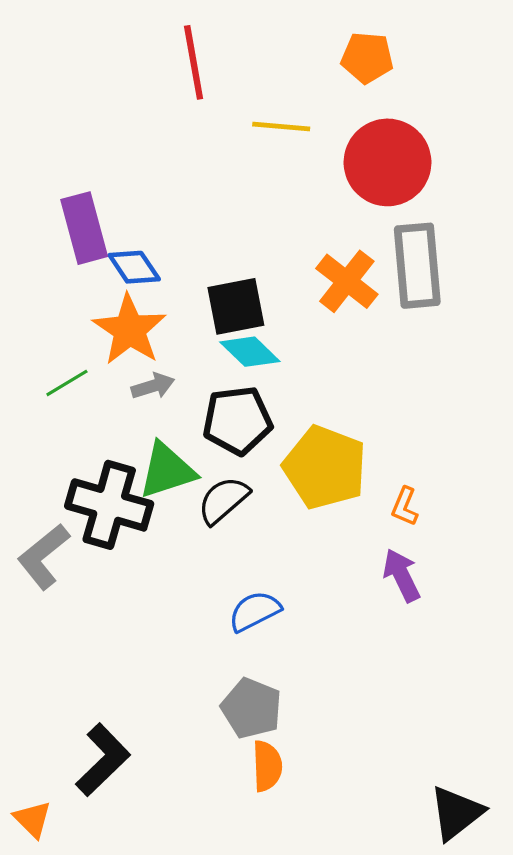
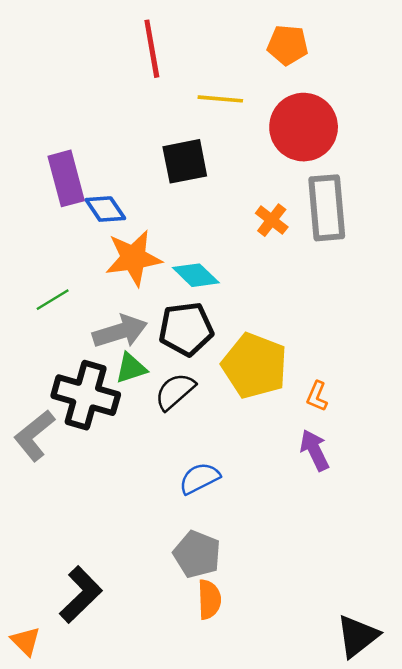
orange cross: (347, 281) -> (272, 220), size x0.7
black square: (236, 306) -> (185, 161), moved
orange star: (129, 330) -> (133, 258), moved, turned 30
gray arrow: (153, 386) -> (120, 331), moved, size x1.6
green triangle: (167, 471) -> (131, 368), size x0.7

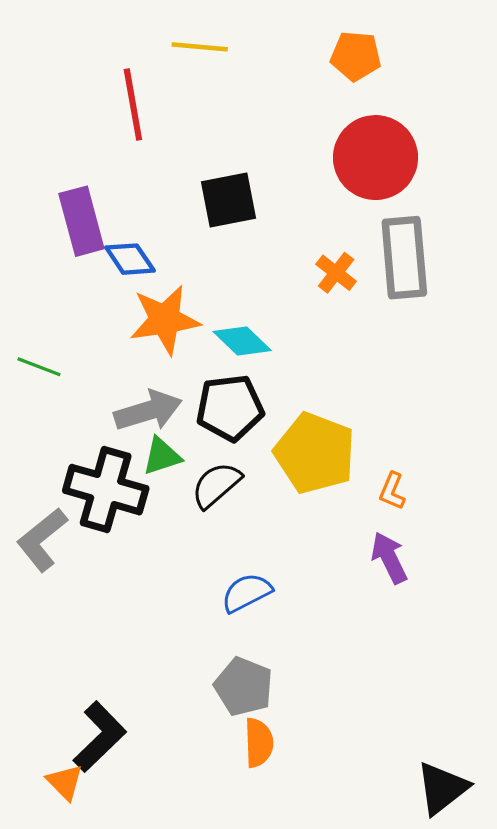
red line: (152, 49) -> (133, 104), moved
yellow line: (220, 99) -> (200, 47), moved
green line: (53, 300) -> (39, 367), moved, turned 52
orange triangle: (26, 641) -> (65, 782), moved

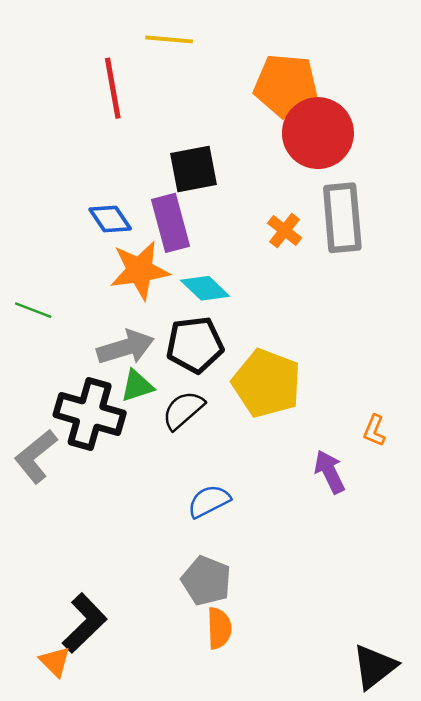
orange pentagon: (356, 56) -> (286, 86), moved, size x1.5
purple rectangle: (81, 221) -> (170, 223), moved
orange L-shape: (392, 491) -> (374, 431), moved

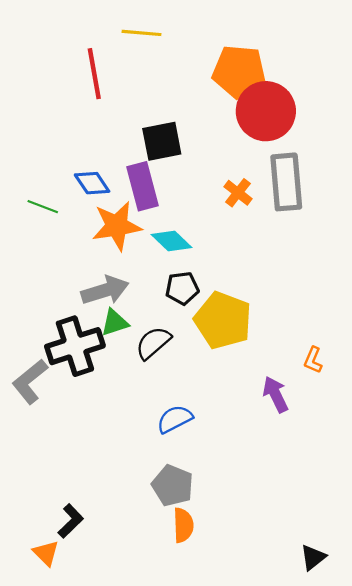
green line: (33, 310) -> (43, 207), moved
black pentagon: (195, 345) -> (182, 288), moved, size x0.7
black cross: (90, 414) -> (75, 346), turned -34
black L-shape: (85, 623) -> (71, 521), size x0.7
black triangle: (374, 667) -> (313, 557), size x0.7

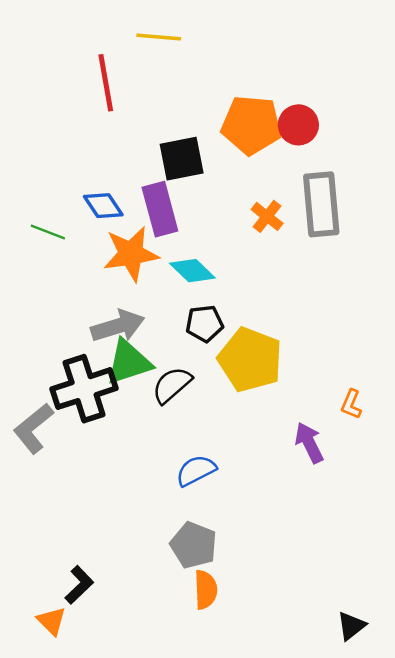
orange pentagon: (239, 72) -> (251, 125), moved
red circle: (266, 111) -> (298, 125), size x0.6
green triangle: (115, 322) -> (129, 362), size x1.5

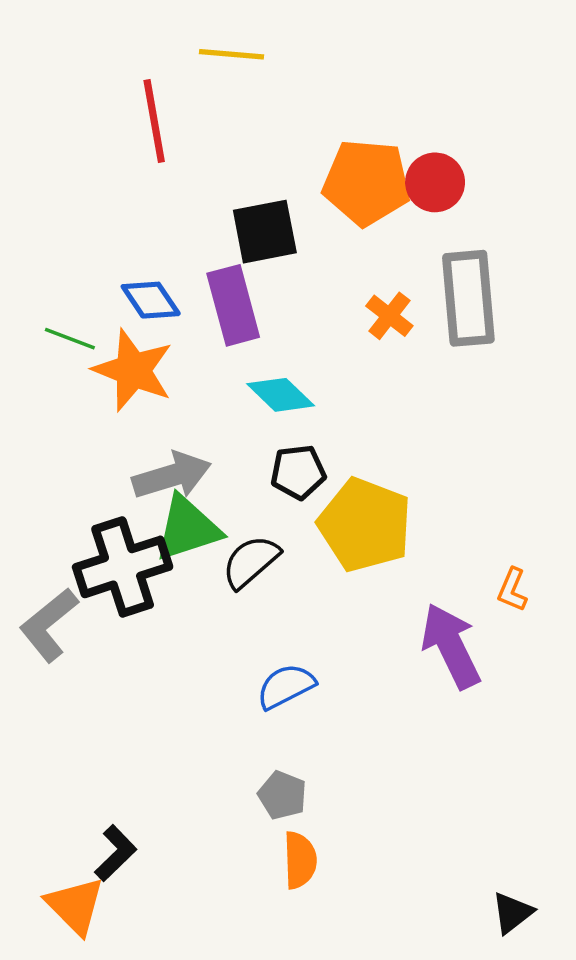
orange star: (131, 254) -> (133, 370), moved, turned 30
purple arrow: (309, 443) -> (451, 646), size x1.4
gray pentagon: (194, 545) -> (282, 795), size x0.7
orange triangle: (52, 621) -> (75, 906), size x1.4

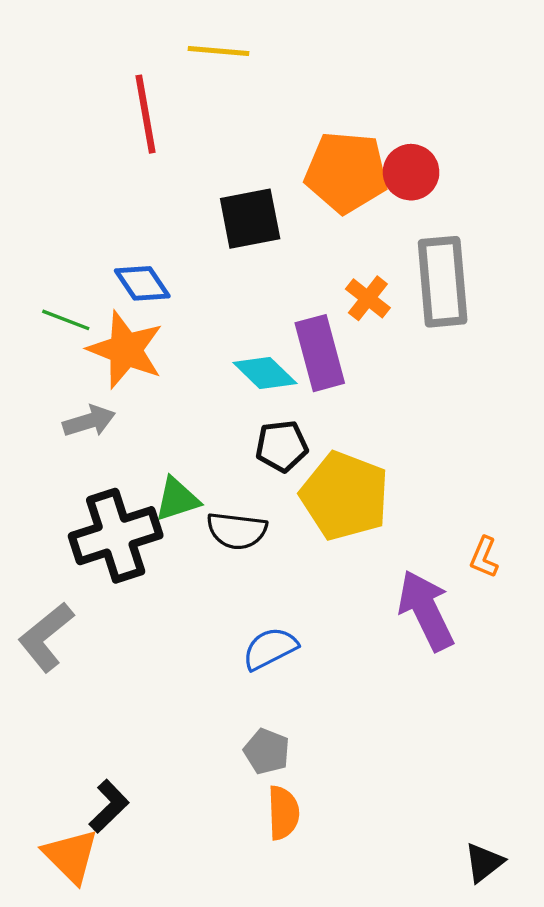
purple rectangle: (233, 305) -> (320, 353), moved
gray arrow: (172, 476) -> (89, 421), moved, size x0.7
green triangle: (188, 528) -> (177, 499), size x0.7
black semicircle: (251, 562) -> (237, 531), turned -132
gray L-shape: (49, 625) -> (46, 637), moved

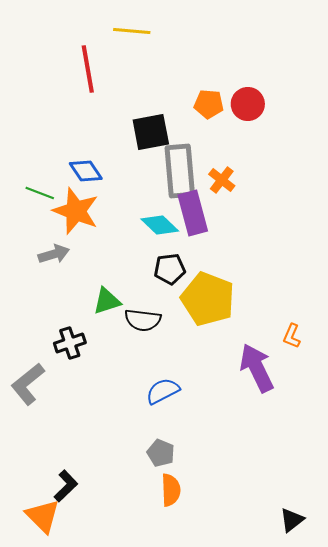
orange pentagon: (346, 172) -> (209, 104), size x0.6
gray rectangle: (443, 282) -> (180, 171), moved
black cross: (116, 536) -> (70, 343), moved, size x0.6

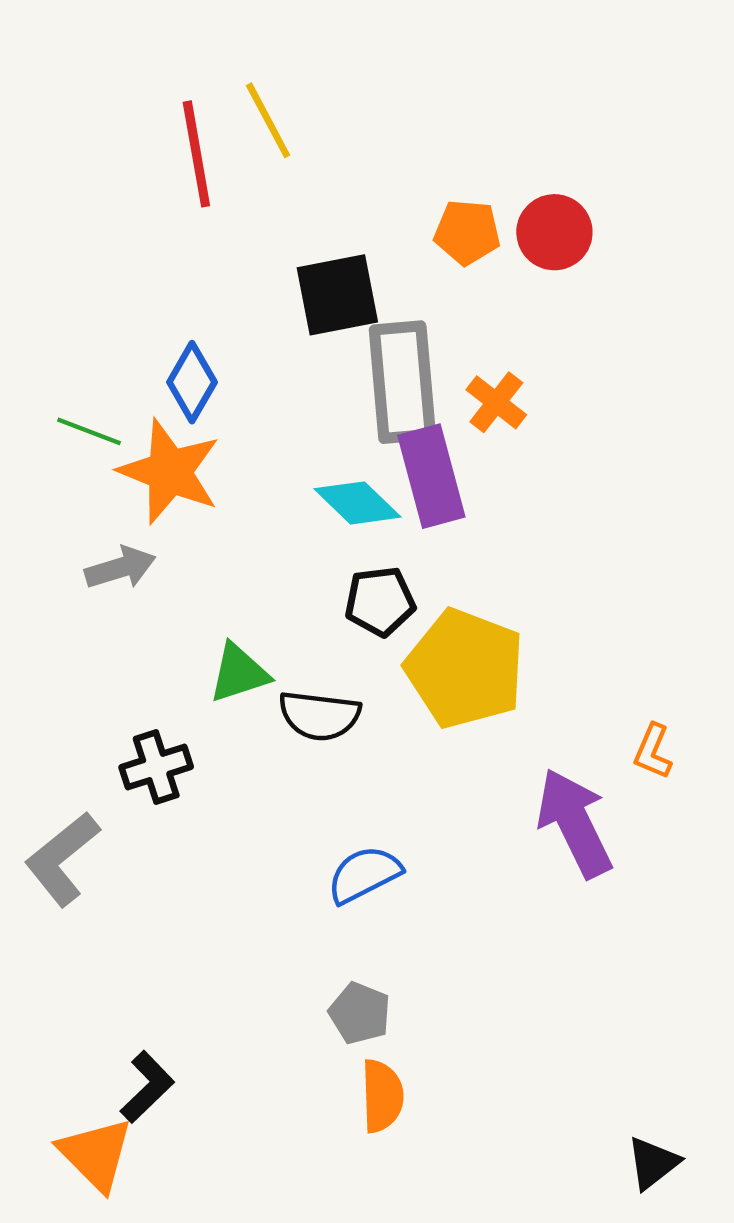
yellow line: (132, 31) -> (268, 120), moved, turned 57
blue diamond: (86, 171) -> (192, 382), turned 64

